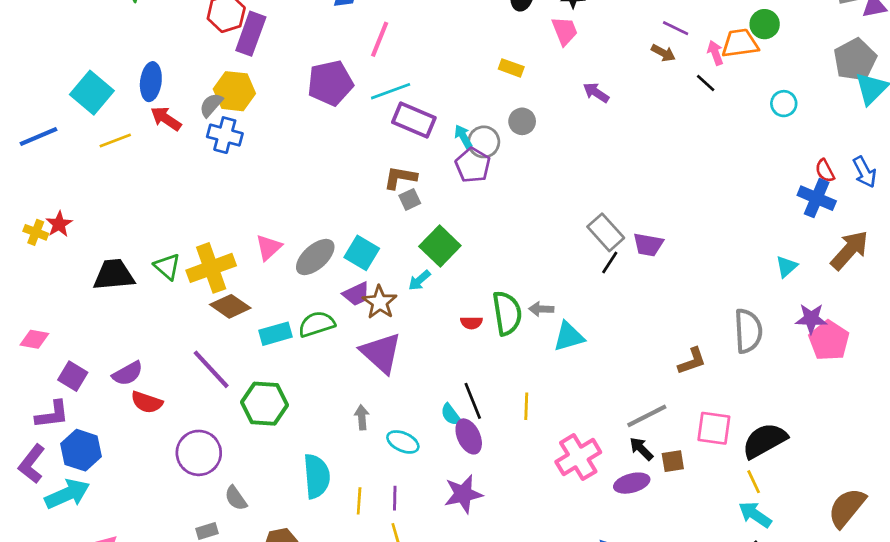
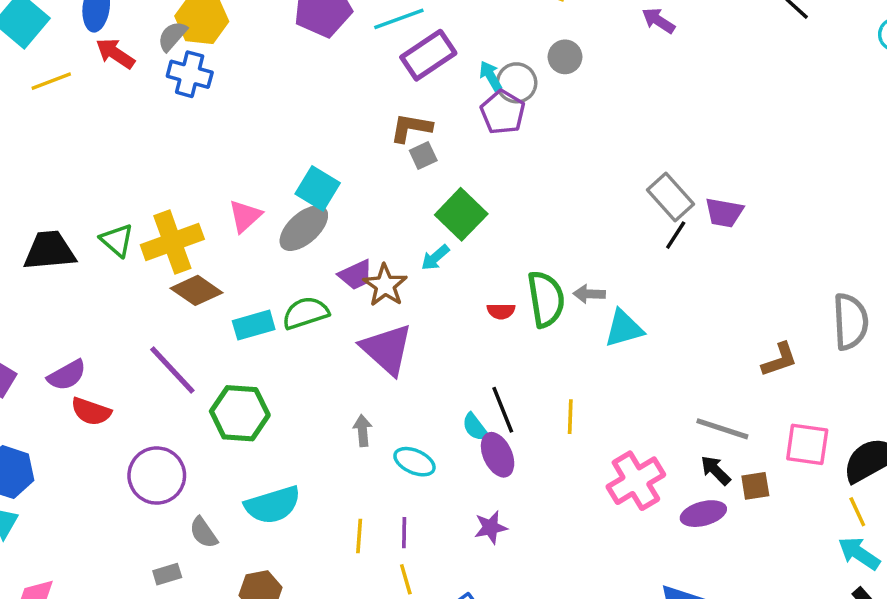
purple rectangle: (414, 120) -> (428, 55), turned -57
cyan square: (362, 253) -> (318, 188), moved
gray line: (647, 416) -> (722, 429), turned 45
cyan semicircle: (317, 476) -> (273, 505), moved, turned 78
purple star: (463, 494) -> (491, 527), size x0.7

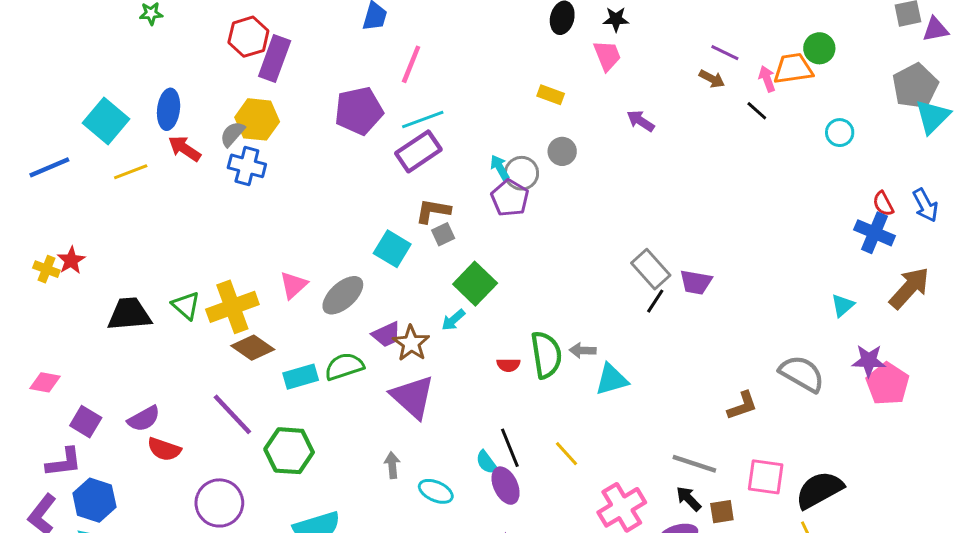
purple rectangle: (428, 55) -> (418, 151), moved
cyan square: (318, 188) -> (392, 249), moved
gray semicircle: (850, 322) -> (802, 374), turned -57
yellow line: (570, 417) -> (567, 454), turned -44

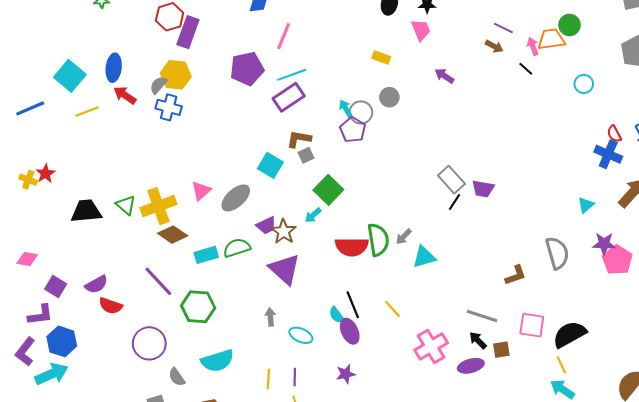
gray arrow: (583, 350) -> (404, 237), turned -48
red semicircle: (508, 365) -> (352, 247), size x2.0
gray semicircle: (802, 374) -> (557, 253), turned 44

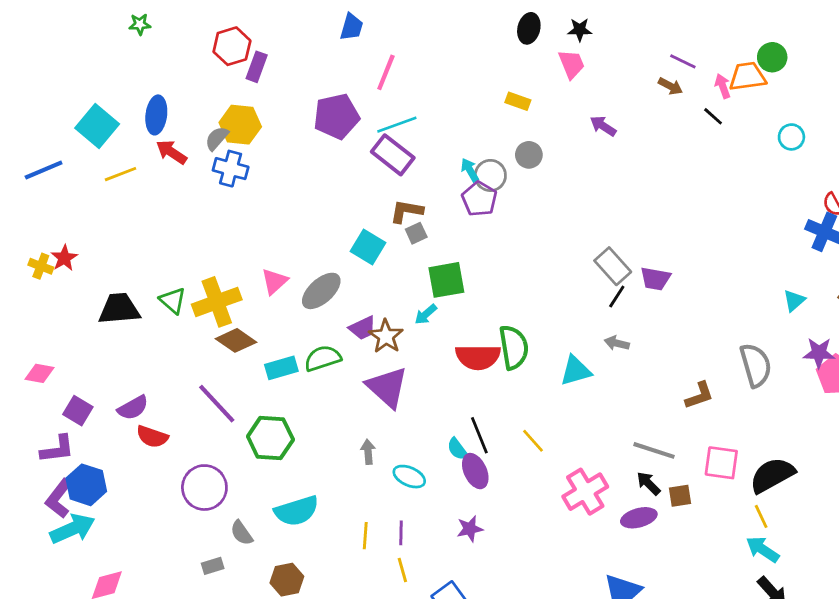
purple rectangle: (188, 32) -> (257, 67), size x0.7
purple rectangle: (289, 97) -> (393, 155), turned 72
green square: (328, 190) -> (446, 280), turned 36
gray arrow: (404, 237) -> (617, 343), moved, turned 60
purple L-shape: (25, 352) -> (59, 499), moved

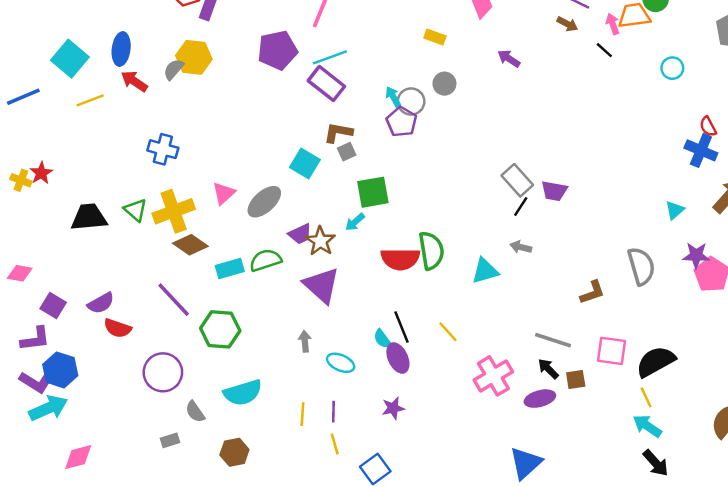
blue cross: (231, 169) -> (163, 149), moved
purple L-shape: (59, 499) -> (36, 382), turned -96

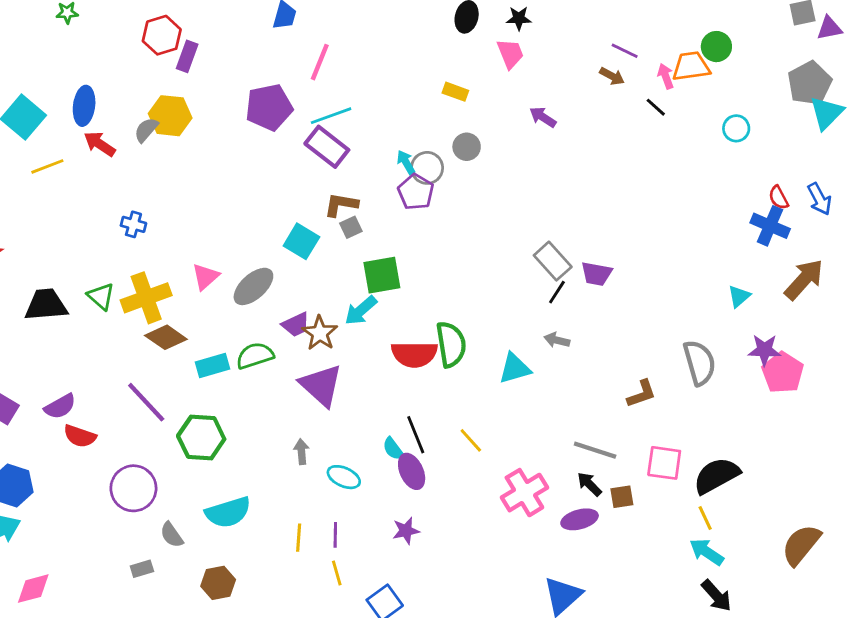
blue cross: (163, 149) -> (133, 224), size x0.7
cyan arrow: (355, 222) -> (361, 310), size x1.4

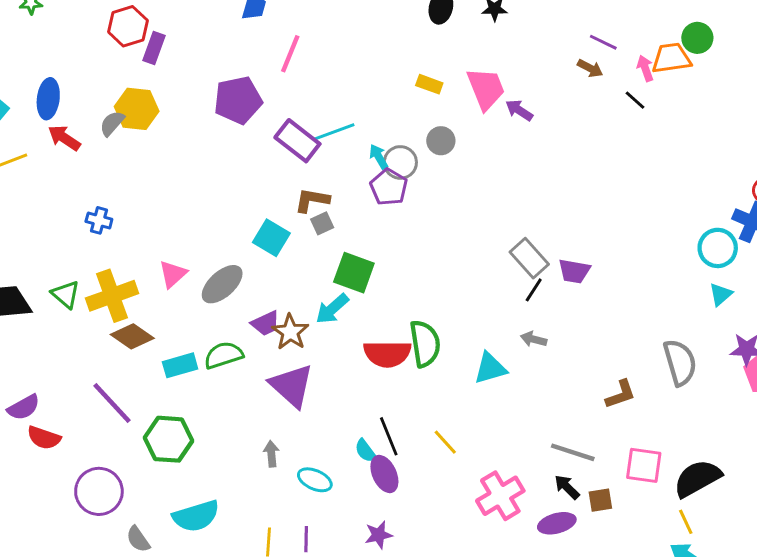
pink trapezoid: (510, 54) -> (486, 89), moved, size x1.4
cyan line: (331, 116) -> (334, 132), moved
cyan circle: (736, 128) -> (718, 248), moved, size x1.4
green square: (382, 275) -> (354, 273), turned 30

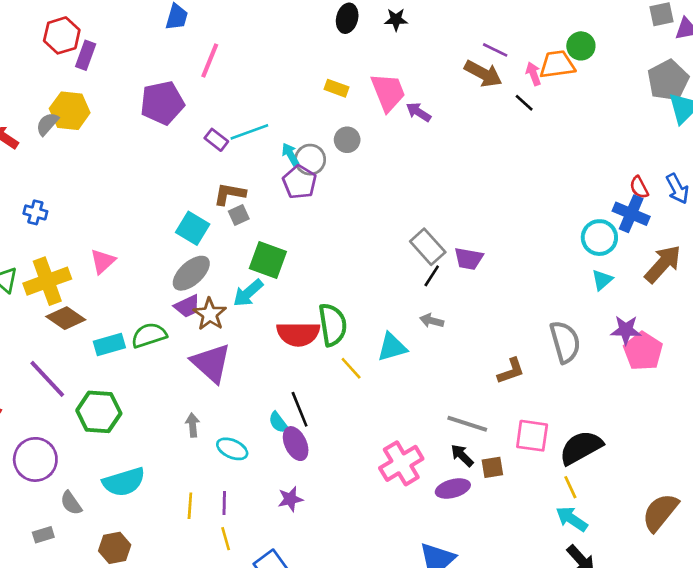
brown arrow: (590, 68) -> (483, 74), size x1.6
purple rectangle: (297, 141) -> (216, 140), size x0.6
gray ellipse: (222, 284) -> (191, 273), moved
yellow line: (445, 442) -> (351, 368), moved

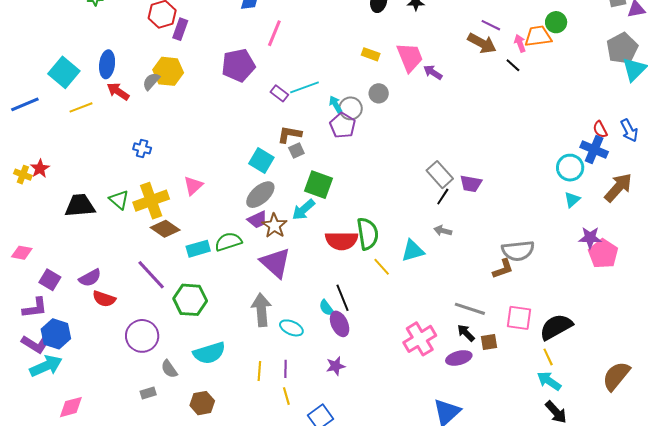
gray semicircle: (565, 342) -> (518, 251), moved, turned 100
gray arrow: (193, 425) -> (261, 310), size x1.8

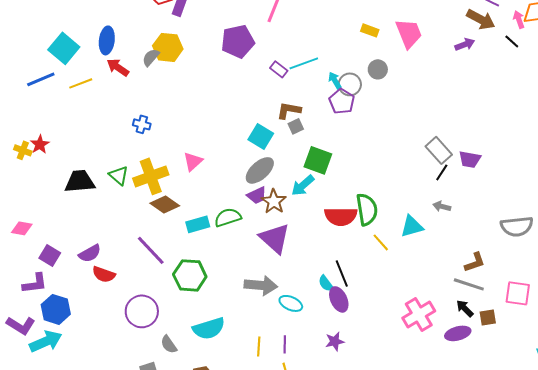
purple arrow: (433, 72) -> (465, 44), moved, turned 126
blue line: (25, 104) -> (41, 79), moved
brown L-shape: (503, 269) -> (475, 262), moved
gray arrow: (261, 310) -> (261, 285), turned 100
purple L-shape: (36, 344) -> (21, 325), moved

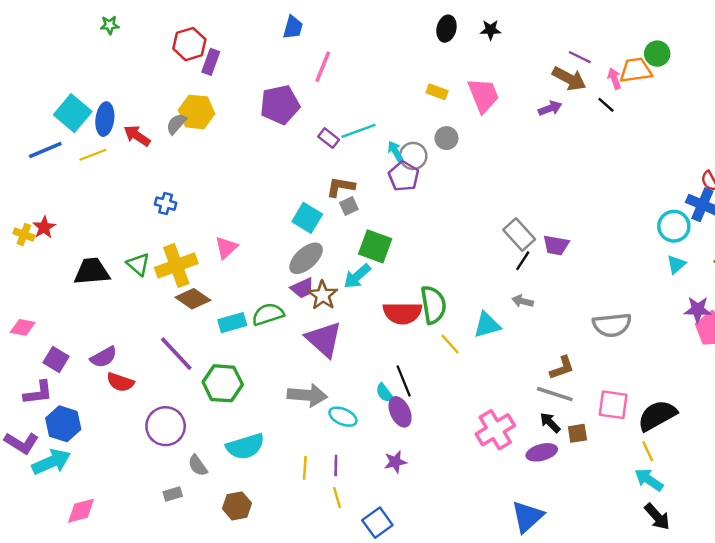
blue ellipse: (107, 40) -> (105, 119), moved

